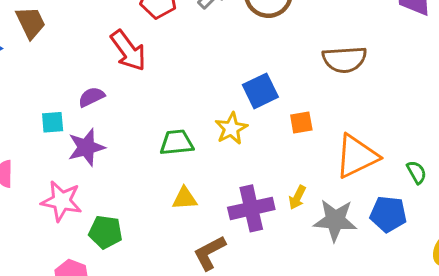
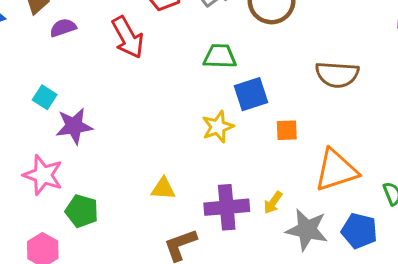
purple semicircle: (91, 97) -> (63, 28), moved
cyan square: (53, 122) -> (45, 97), turned 30
green trapezoid: (177, 143) -> (220, 56), moved

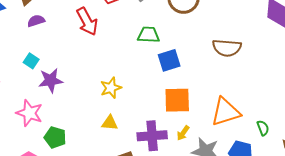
purple semicircle: (63, 28) -> (36, 21), moved
yellow star: (218, 127) -> (111, 88), moved
orange square: (287, 130) -> (177, 100), moved, size x1.8

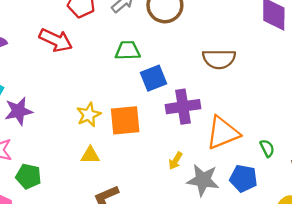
red arrow: (87, 21) -> (56, 40), turned -32
orange square: (177, 100) -> (125, 120), moved
purple cross: (152, 136) -> (183, 107), moved

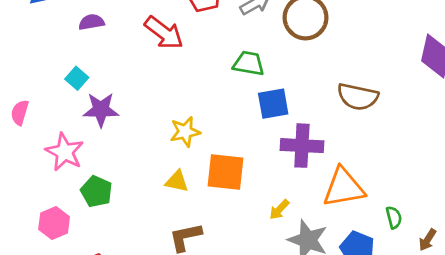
orange square: (125, 120) -> (226, 172), moved

